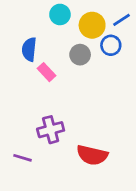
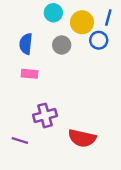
blue line: (122, 20) -> (108, 18), turned -42
gray circle: (80, 55) -> (62, 45), moved
pink rectangle: (47, 72) -> (29, 74), moved, turned -42

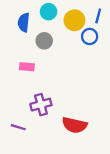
blue semicircle: (26, 44) -> (24, 22), moved
gray circle: (62, 45) -> (44, 41), moved

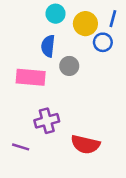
blue semicircle: (24, 22) -> (48, 46), moved
gray circle: (44, 41) -> (69, 66), moved
pink rectangle: (27, 67) -> (31, 77), size x1.6

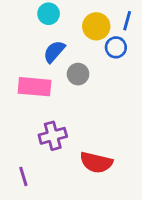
cyan circle: (56, 14) -> (49, 14), moved
blue semicircle: (48, 46) -> (54, 52), turned 35
purple line: (21, 147) -> (23, 176), moved, turned 56

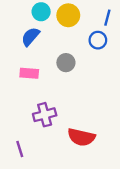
yellow circle: (96, 26) -> (68, 15), moved
blue semicircle: (54, 52) -> (30, 37), moved
pink rectangle: (35, 87) -> (29, 73), size x0.7

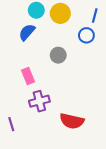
pink rectangle: (29, 73) -> (28, 76), moved, turned 63
purple line: (20, 149) -> (11, 124), moved

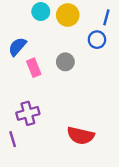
blue semicircle: (27, 32) -> (17, 47), moved
pink rectangle: (28, 76) -> (34, 68), moved
purple cross: (39, 101) -> (28, 113), moved

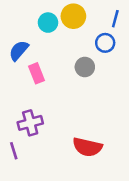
cyan circle: (41, 12) -> (48, 23), moved
gray circle: (65, 62) -> (85, 67), moved

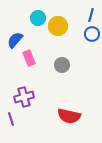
yellow circle: (73, 16) -> (58, 26), moved
blue circle: (105, 43) -> (92, 34), moved
gray circle: (85, 67) -> (62, 65), moved

